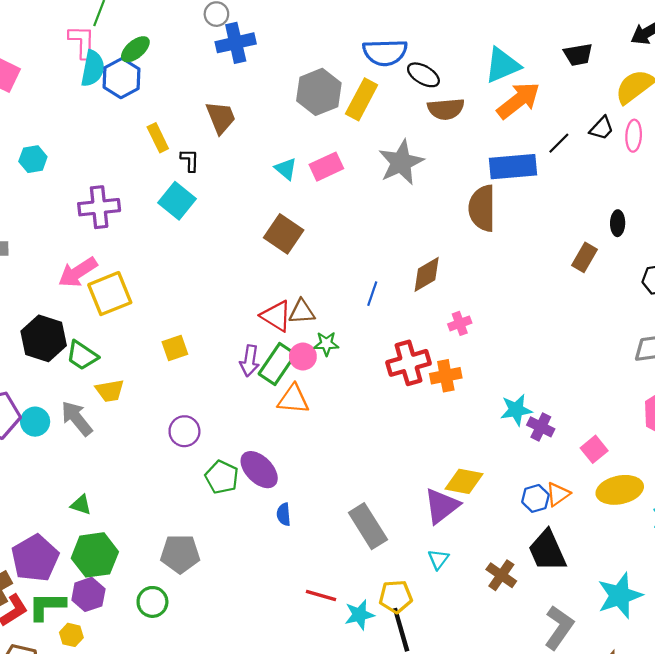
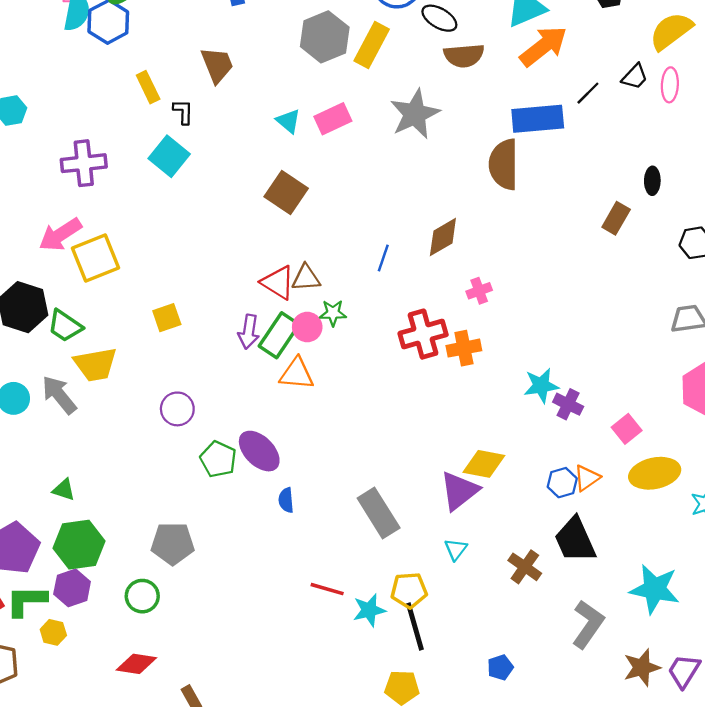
yellow trapezoid: (110, 391) -> (95, 364), size x1.4
cyan star: (620, 596) -> (655, 589), turned 30

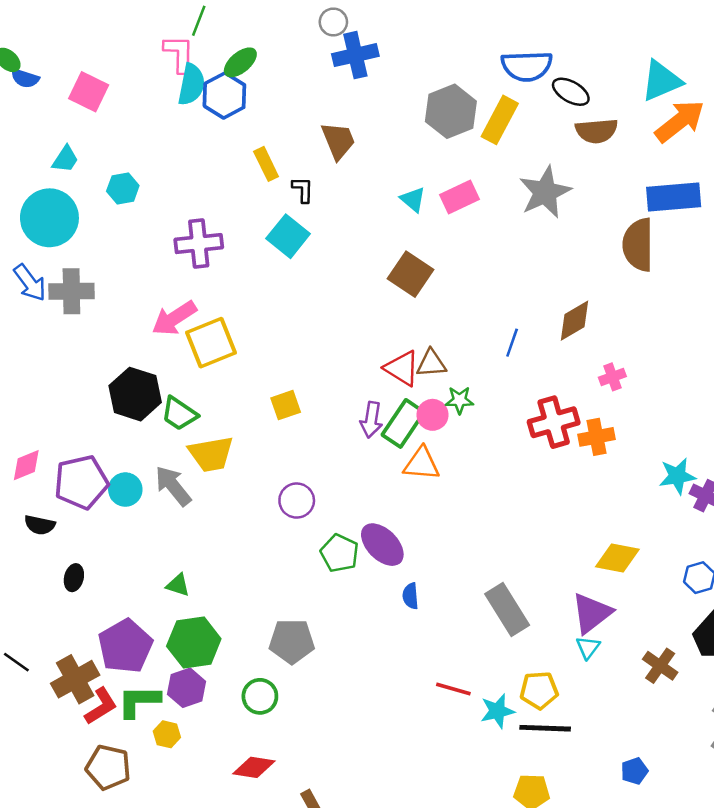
purple triangle: (459, 491) -> (592, 613), moved
black line: (415, 627) -> (545, 728), turned -72

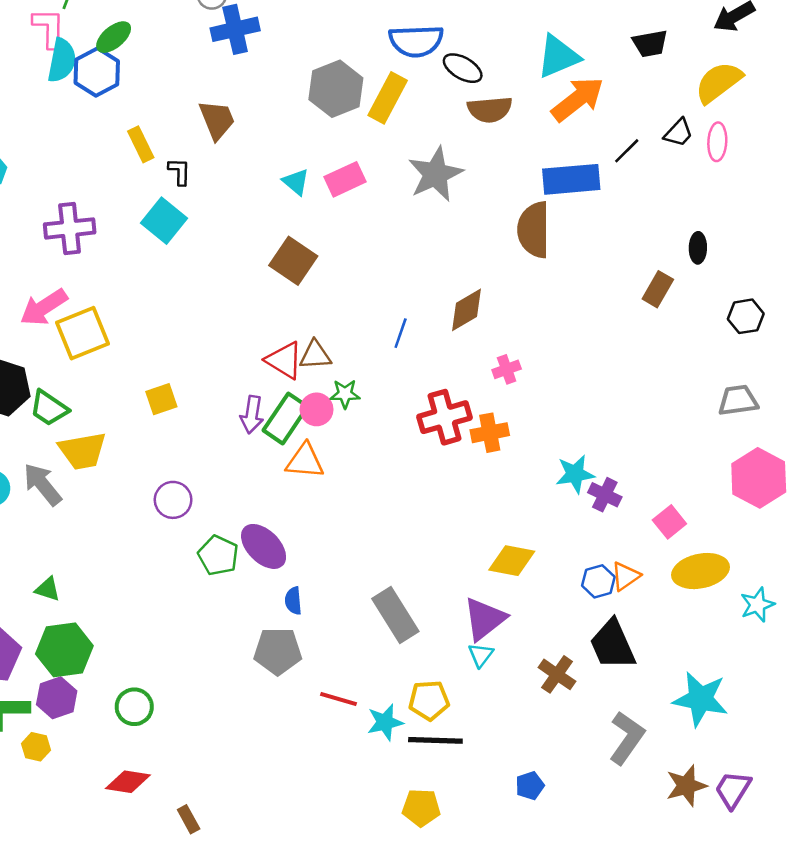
gray pentagon: (292, 641) -> (278, 651), moved

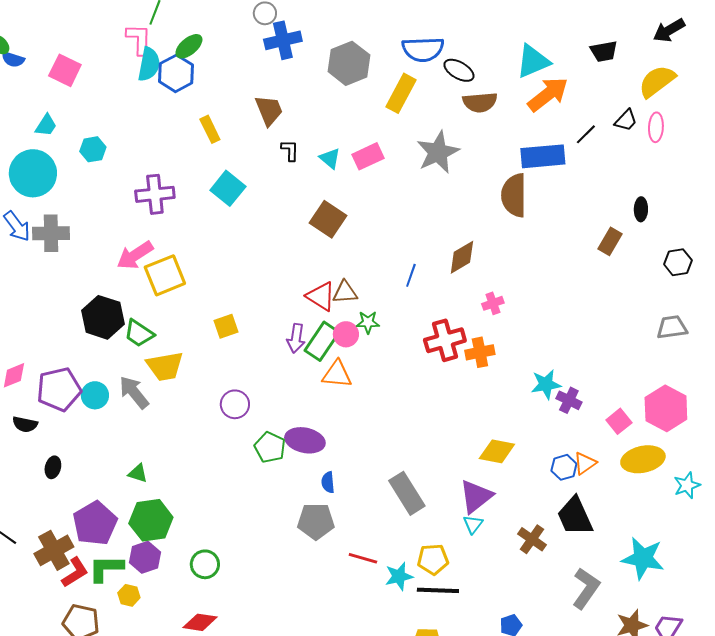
gray hexagon: (336, 89) -> (349, 63), moved
black L-shape: (179, 172) -> (290, 150), moved
pink hexagon: (759, 478) -> (666, 408), moved
purple ellipse: (264, 546) -> (305, 440), turned -33

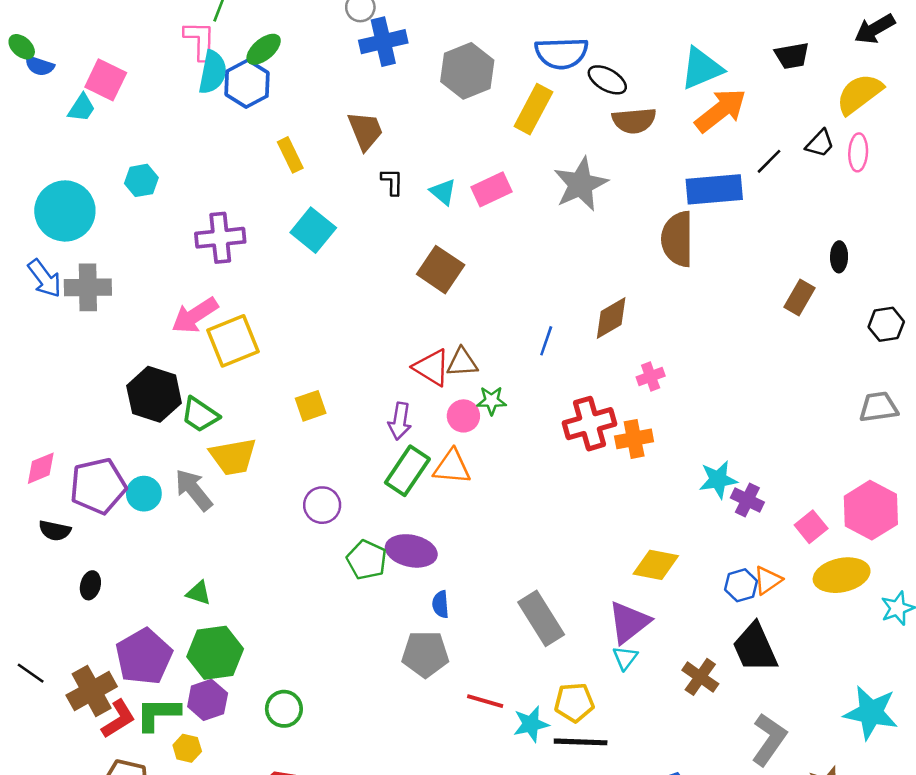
cyan trapezoid: (46, 125) -> (81, 108), moved
green rectangle: (322, 341) -> (407, 471), moved
cyan star: (643, 558) -> (871, 713), moved

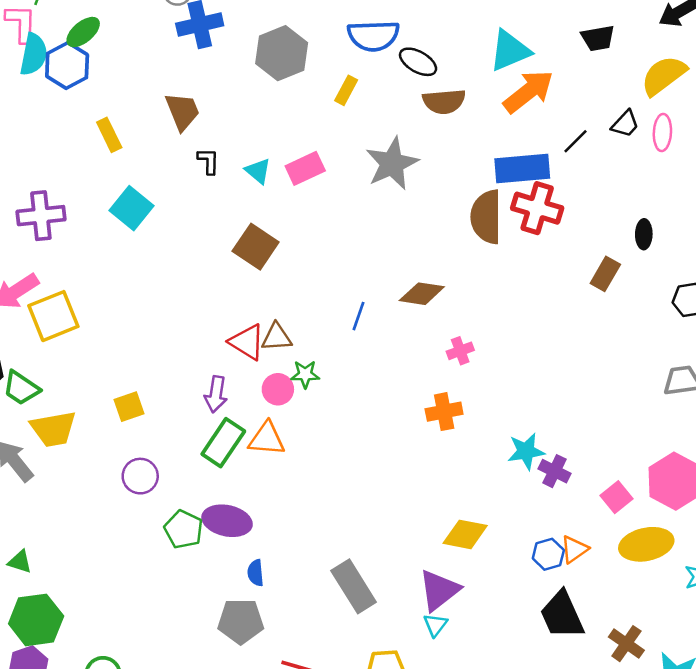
yellow rectangle: (533, 109) -> (346, 90), size x0.6
brown diamond: (611, 318) -> (422, 294), turned 39
yellow square: (311, 406) -> (129, 407), moved
red cross: (589, 424) -> (537, 208), moved, turned 33
brown cross: (700, 677) -> (626, 644), moved

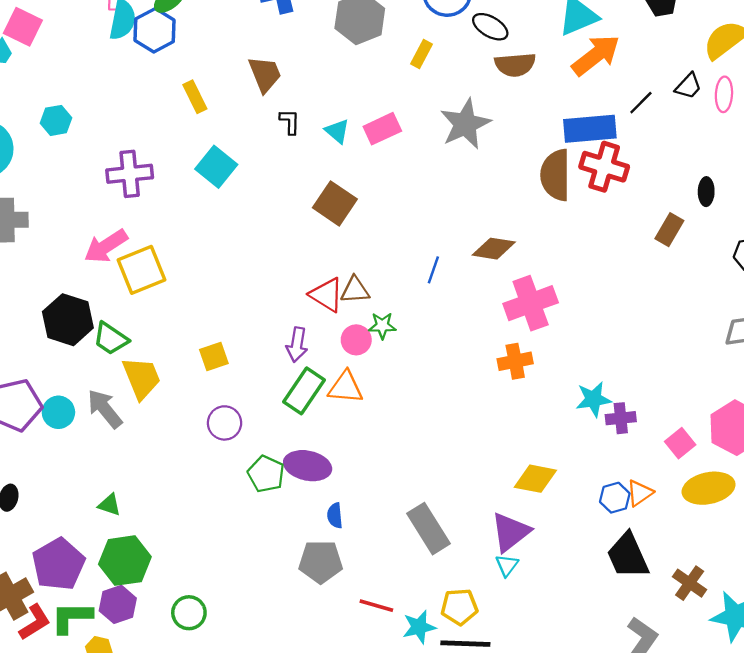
pink cross: (460, 351) -> (531, 303), size x2.0
yellow trapezoid: (53, 429) -> (141, 378), turned -102
purple cross: (554, 471) -> (621, 418), turned -32

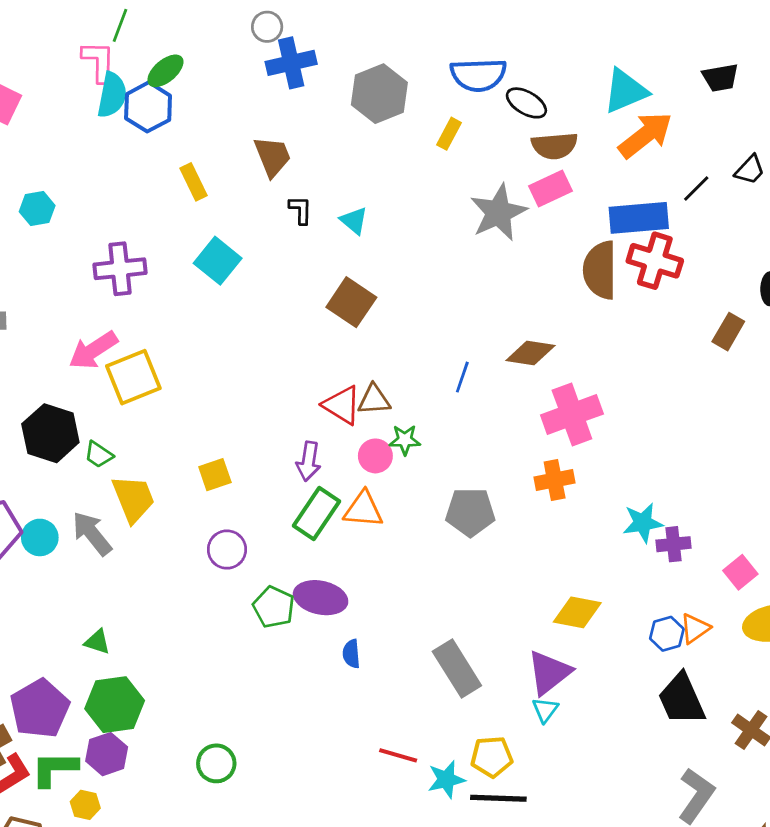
pink rectangle: (382, 129) -> (551, 189), moved
green trapezoid: (111, 339) -> (99, 455), size x0.7
gray pentagon: (321, 562) -> (470, 512), moved
green circle: (189, 613) -> (216, 763), moved

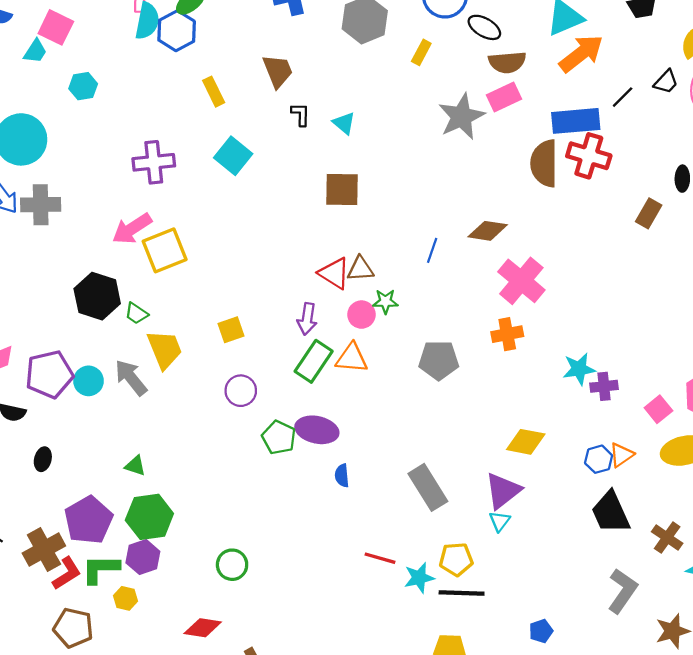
cyan hexagon: (37, 209) -> (83, 86), moved
brown square: (351, 302) -> (342, 189), turned -33
pink cross: (572, 414) -> (521, 281), turned -30

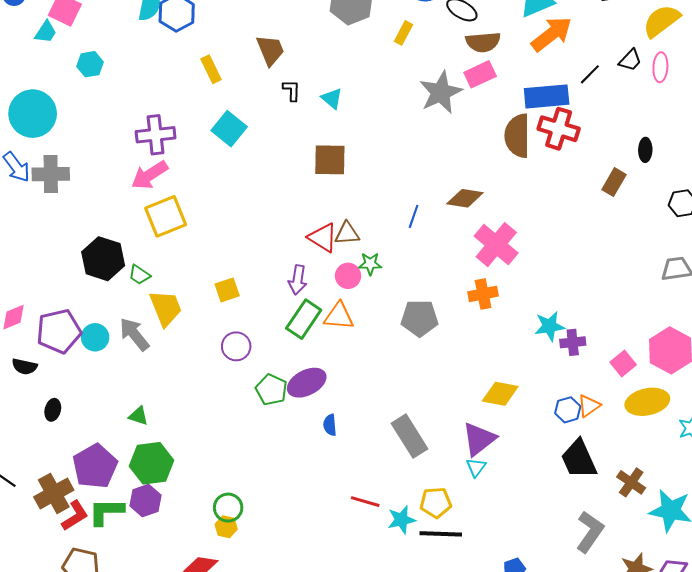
pink arrow: (132, 229) -> (149, 175), moved
purple ellipse: (317, 430) -> (307, 383), turned -39
yellow hexagon: (125, 598) -> (226, 527), moved

